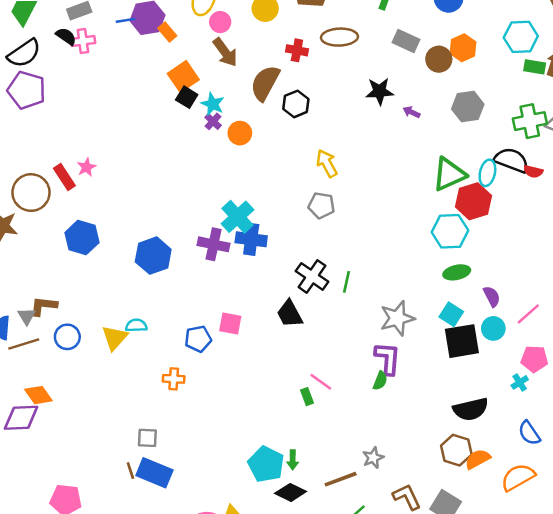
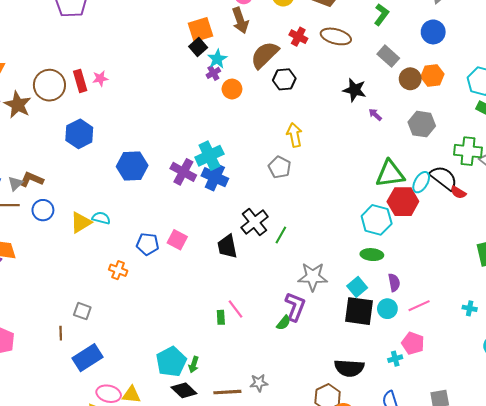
blue rectangle: (154, 473) -> (88, 358), moved, turned -72

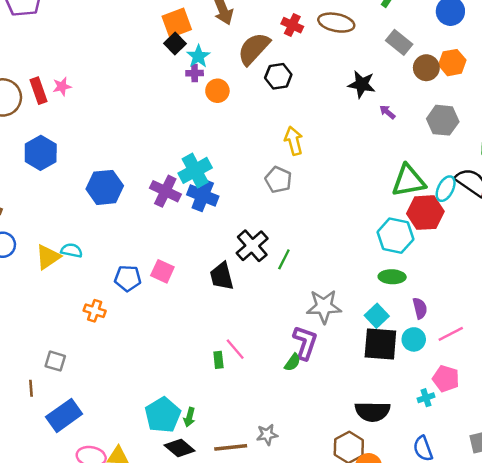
purple cross: (213, 73) -> (195, 73), turned 32

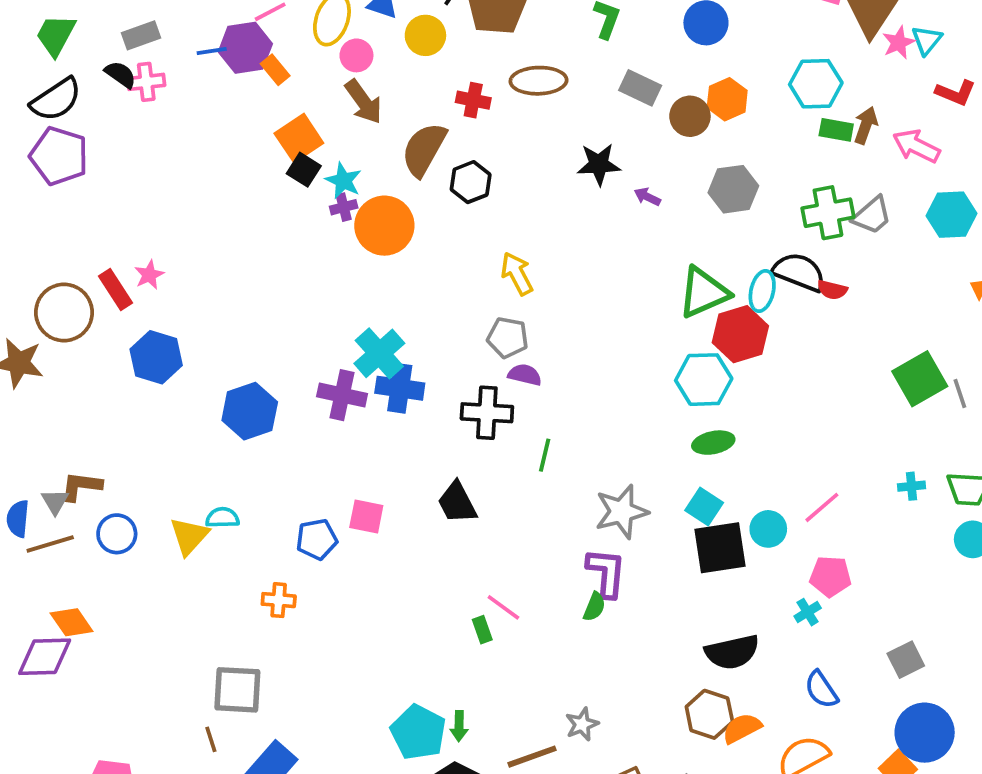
orange circle: (217, 91) -> (384, 226), size x1.6
blue hexagon: (41, 153) -> (156, 357), moved
black cross: (252, 246) -> (487, 413), moved, turned -32
purple semicircle: (420, 308) -> (525, 375), moved, turned -50
gray square: (55, 361) -> (237, 690), size x1.6

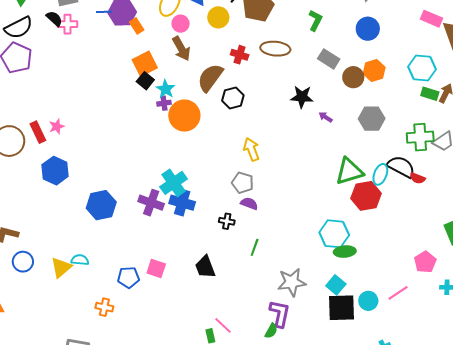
cyan hexagon: (704, 380) -> (334, 234), moved
black cross: (487, 413) -> (227, 221), size x0.6
pink pentagon: (830, 576) -> (425, 262), moved, turned 30

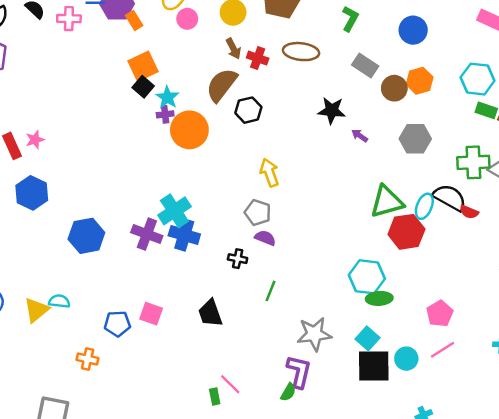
pink cross: (67, 24) -> (69, 19), moved
brown arrow: (181, 49) -> (233, 49), moved, size x0.7
pink pentagon: (425, 262) -> (440, 314), moved

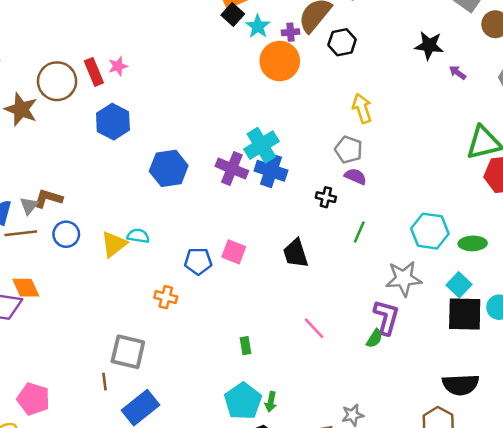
purple cross: (165, 114) -> (291, 32), moved
cyan hexagon: (367, 277) -> (430, 231), moved
green rectangle: (215, 396) -> (246, 346), moved

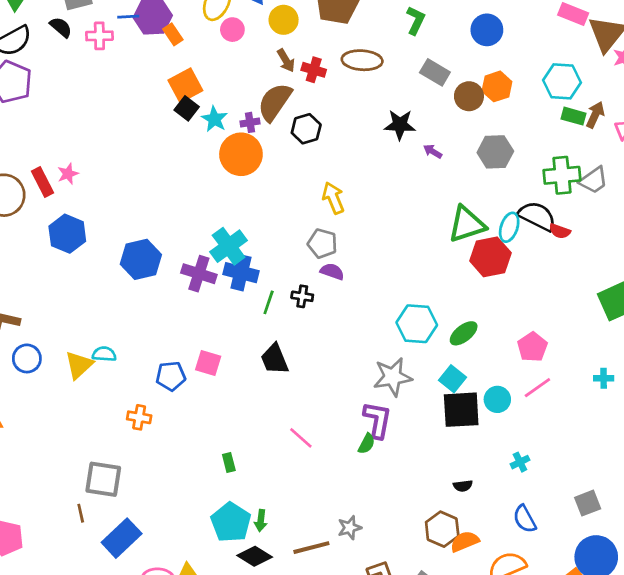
blue hexagon: (169, 168) -> (141, 259), moved
green line: (359, 232) -> (269, 302), moved
green ellipse: (473, 243) -> (464, 333), turned -32
black semicircle: (461, 385) -> (463, 486), size x0.5

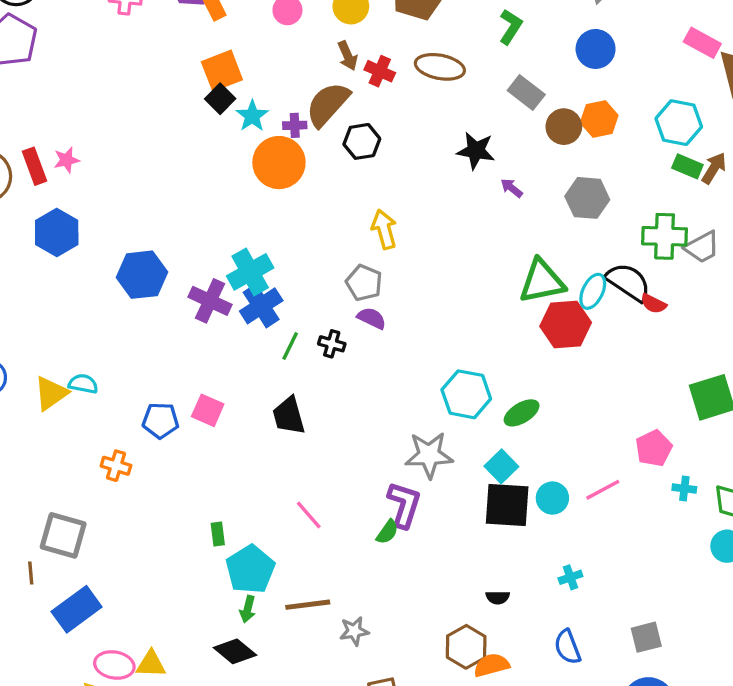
blue cross: (241, 273) -> (261, 306), turned 36
pink pentagon: (532, 347) -> (654, 448), moved
cyan pentagon: (231, 522) -> (250, 569), moved
brown line: (311, 548) -> (308, 605), moved

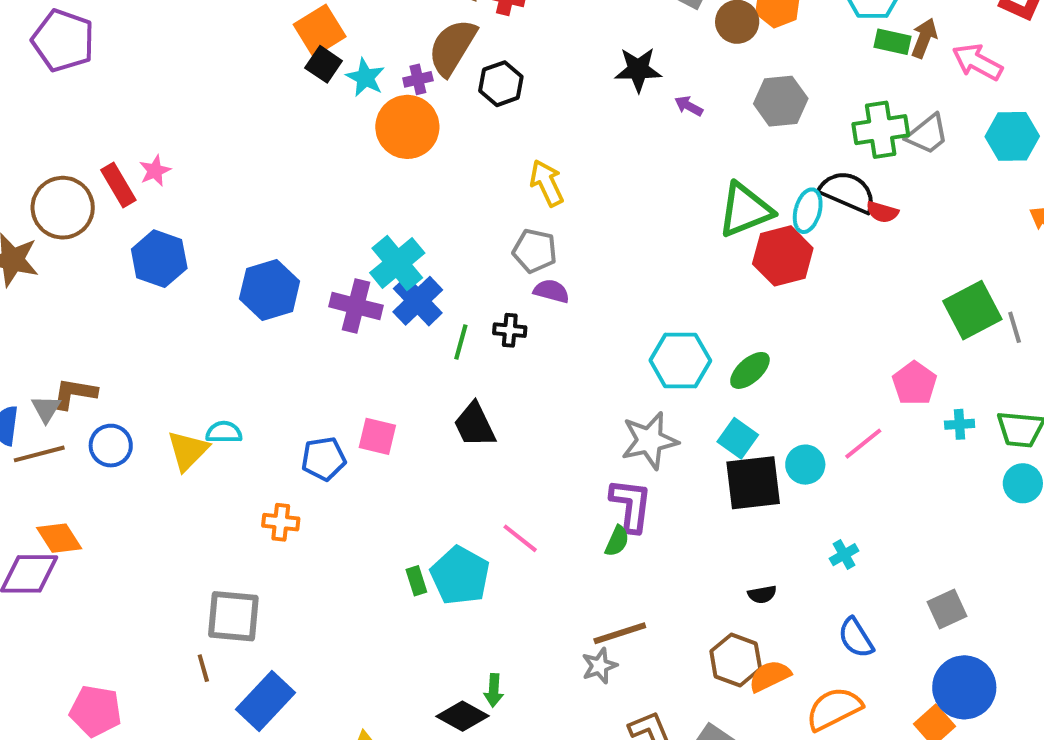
cyan pentagon: (250, 569) -> (460, 576), moved
brown line: (308, 605) -> (620, 633), moved
green arrow: (248, 609) -> (494, 690), moved

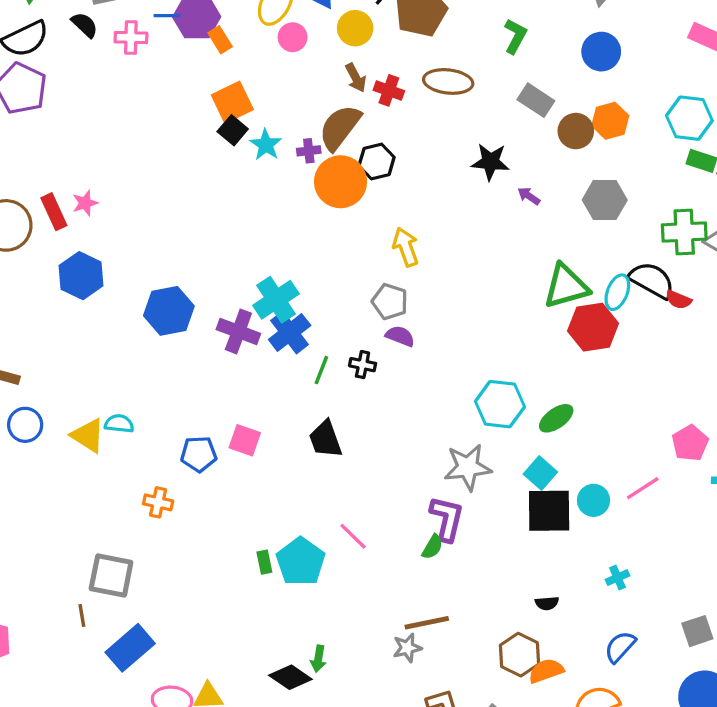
orange circle: (407, 127) -> (341, 182), moved
yellow triangle: (188, 451) -> (88, 436), turned -48
blue semicircle: (856, 638) -> (620, 647), turned 68

